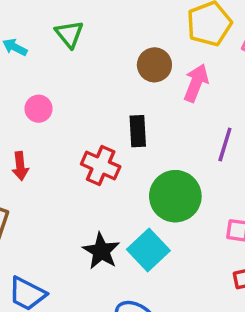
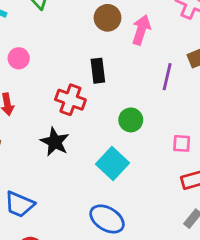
green circle: (175, 196) -> (131, 120), size x0.6
black star: (101, 251) -> (55, 142), moved

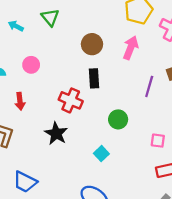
brown circle: (107, 18) -> (92, 44), moved
cyan square: (112, 164) -> (101, 154), size x0.6

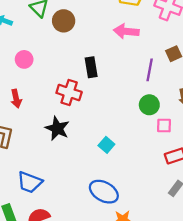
brown circle: (92, 44) -> (64, 21), moved
pink arrow: (131, 48) -> (126, 31), turned -100
green circle: (118, 119) -> (149, 105), moved

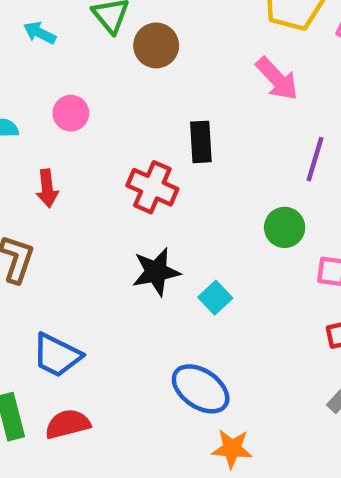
pink arrow: (126, 31) -> (277, 79), turned -145
green circle: (149, 105) -> (285, 227), moved
black star: (57, 128) -> (156, 272), moved, turned 30

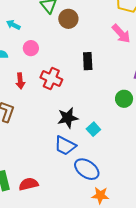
cyan arrow: (40, 33) -> (13, 25), moved
red cross: (152, 187) -> (51, 78), moved
blue trapezoid: (57, 355) -> (65, 146), moved

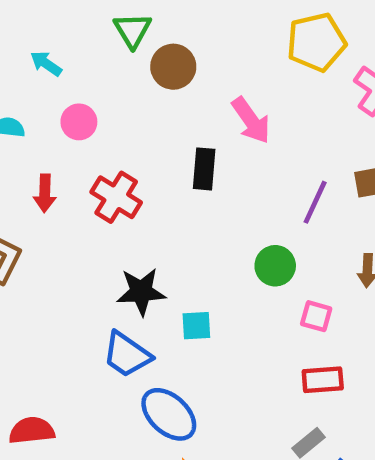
pink arrow: (121, 34) -> (251, 120), moved
cyan square: (93, 129) -> (196, 326), turned 32

